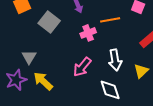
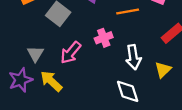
pink cross: (88, 33) -> (104, 38), moved
pink arrow: (82, 67) -> (71, 53), moved

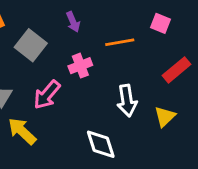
pink cross: (104, 38) -> (80, 66), moved
white diamond: (128, 91) -> (101, 144), moved

